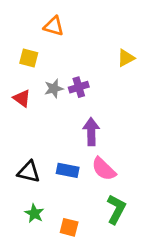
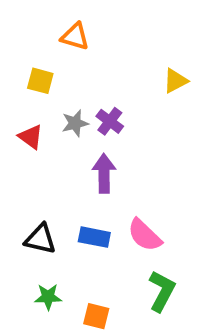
purple cross: (79, 87) -> (110, 121), turned -36
purple arrow: (91, 132) -> (104, 173), moved
green star: (34, 213) -> (48, 297), turned -30

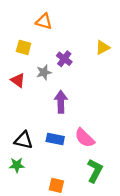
purple cross: (110, 121) -> (64, 59), moved
green star: (48, 297) -> (17, 165), moved

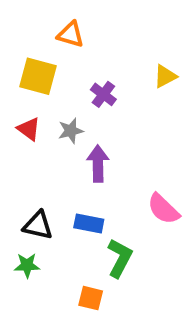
yellow square: (24, 47) -> (38, 76), size x1.5
gray star: (44, 72) -> (71, 131), moved
pink semicircle: (85, 138) -> (163, 209), moved
green L-shape: (95, 171) -> (120, 258), moved

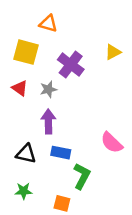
purple cross: (103, 94) -> (71, 64), size x1.5
purple arrow: (98, 164) -> (48, 122), moved
green star: (27, 265) -> (24, 191), moved

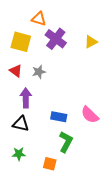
purple cross: (71, 64) -> (56, 39), moved
purple arrow: (48, 122) -> (26, 98), moved
blue rectangle: (61, 153) -> (59, 117), moved

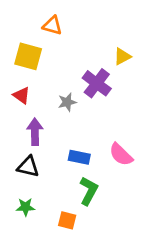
purple cross: (56, 39) -> (97, 83), moved
gray star: (39, 72) -> (67, 102), moved

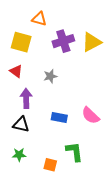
yellow triangle: (122, 56) -> (91, 42), size x1.5
purple cross: (97, 83) -> (63, 41), moved, turned 35
green L-shape: (89, 191) -> (74, 152), moved, turned -35

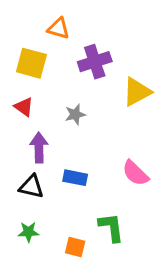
yellow triangle: (91, 42) -> (137, 92), moved
blue rectangle: (59, 117) -> (75, 178), moved

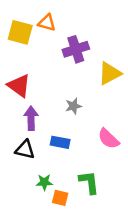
yellow square: (31, 63) -> (20, 32), moved
red triangle: (24, 107) -> (19, 86), size x1.5
gray star: (75, 114) -> (73, 106), moved
green star: (28, 232) -> (44, 182), moved

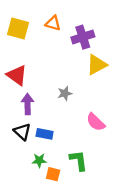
orange triangle: (47, 23) -> (53, 23), moved
purple cross: (76, 49) -> (83, 37), moved
blue rectangle: (60, 142) -> (45, 134), moved
black triangle: (25, 150) -> (22, 132), turned 30

